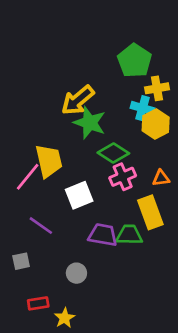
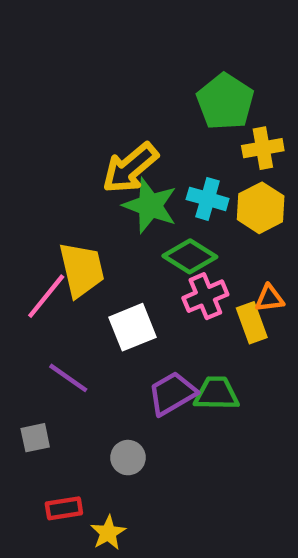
cyan cross: (142, 108) -> (208, 199), moved
yellow rectangle: (150, 212) -> (252, 323), moved, size x0.7
purple trapezoid: (103, 235) -> (172, 393), turned -40

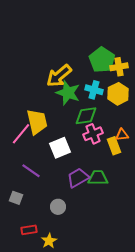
green pentagon: (225, 102) -> (102, 60), moved
green diamond: (190, 256) -> (86, 116), turned -40
gray square: (35, 438) -> (16, 198), turned 32

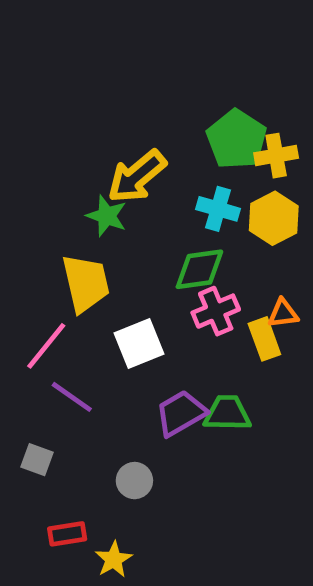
green star: (68, 93) -> (107, 216), moved, size x0.7
pink line: (21, 134) -> (46, 346), moved

